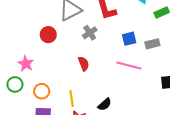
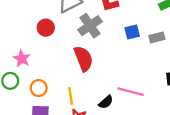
gray cross: (90, 33) -> (90, 26), size x1.5
red semicircle: (84, 64) -> (83, 59), size x1.6
pink line: (129, 66) -> (131, 92), moved

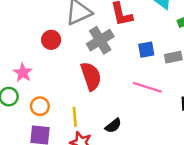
pink line: (131, 92) -> (147, 87), moved

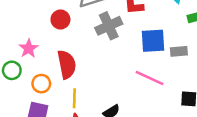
blue square: (146, 50) -> (153, 41), size x1.5
red semicircle: (91, 76) -> (67, 64), moved

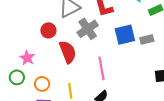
red semicircle: (67, 64) -> (68, 52), moved
pink line: (150, 78) -> (101, 68), moved, turned 65

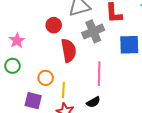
pink star: (27, 58) -> (17, 40), moved
orange circle: (42, 84) -> (46, 78), moved

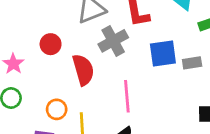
red circle: (54, 25) -> (51, 44), moved

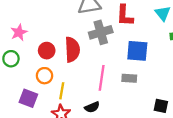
red circle: (51, 44) -> (47, 51), moved
gray rectangle: (192, 63) -> (129, 78), moved

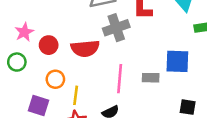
red semicircle: (72, 50) -> (85, 48), turned 90
red circle: (47, 51) -> (49, 45), moved
blue square: (137, 51) -> (177, 61), moved

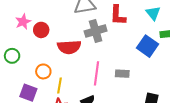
pink star: (24, 32) -> (23, 22), moved
red circle: (49, 45) -> (41, 30), moved
blue square: (177, 61) -> (147, 46), moved, turned 30

